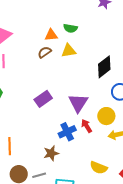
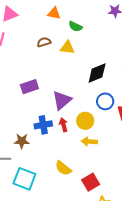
orange triangle: (51, 35) -> (54, 13), moved

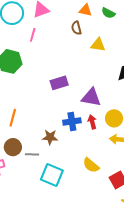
green semicircle: (75, 26) -> (108, 13), moved
brown semicircle: (44, 42) -> (76, 28), moved, turned -88
purple triangle: (62, 100) -> (91, 97), turned 50

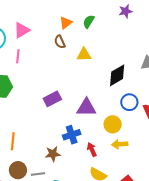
orange triangle: (85, 10) -> (66, 23), turned -40
green semicircle: (108, 13) -> (89, 22), turned 104
red arrow: (92, 122) -> (92, 150), moved

